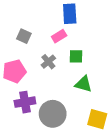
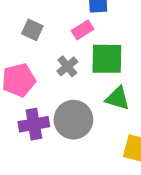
green square: (76, 56) -> (107, 59), size x1.6
gray circle: (53, 114) -> (73, 120), moved

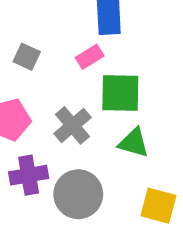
gray cross: (67, 66) -> (73, 125), moved, size x1.4
gray circle: (73, 120) -> (78, 194), moved

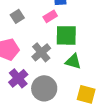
gray square: (27, 57) -> (17, 16), turned 32
purple cross: (29, 175) -> (18, 78), turned -30

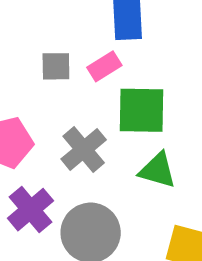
gray square: (17, 16) -> (56, 66), moved, turned 32

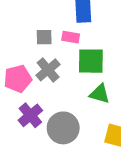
pink rectangle: (104, 66) -> (71, 37), turned 42
gray cross: (84, 149) -> (48, 70), moved

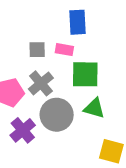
gray circle: (63, 128) -> (57, 115), moved

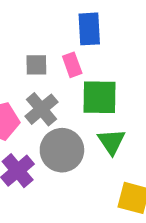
pink rectangle: (64, 50) -> (72, 65), turned 60
green triangle: (94, 108) -> (111, 142), turned 40

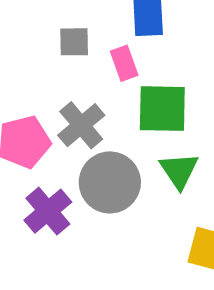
gray square: (36, 65) -> (74, 42), moved

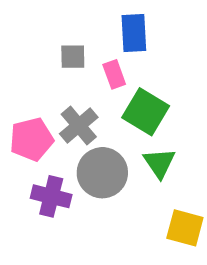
green square: (162, 109) -> (146, 112), turned 30
purple cross: (48, 211) -> (51, 196), turned -36

